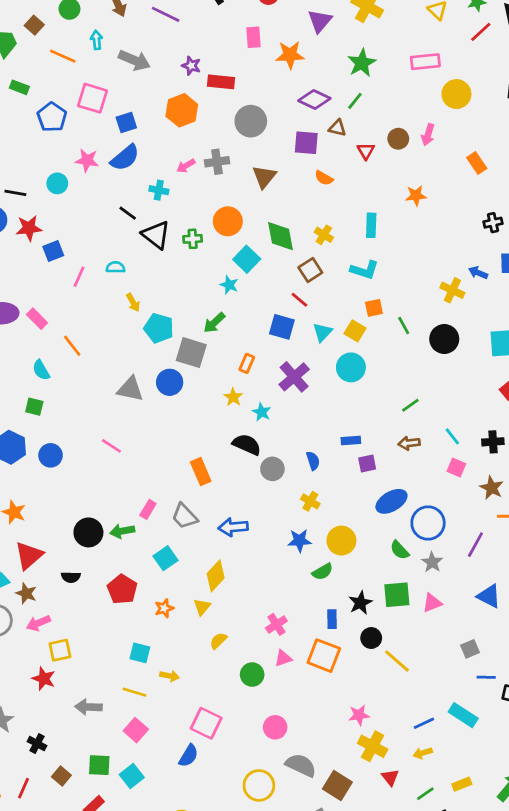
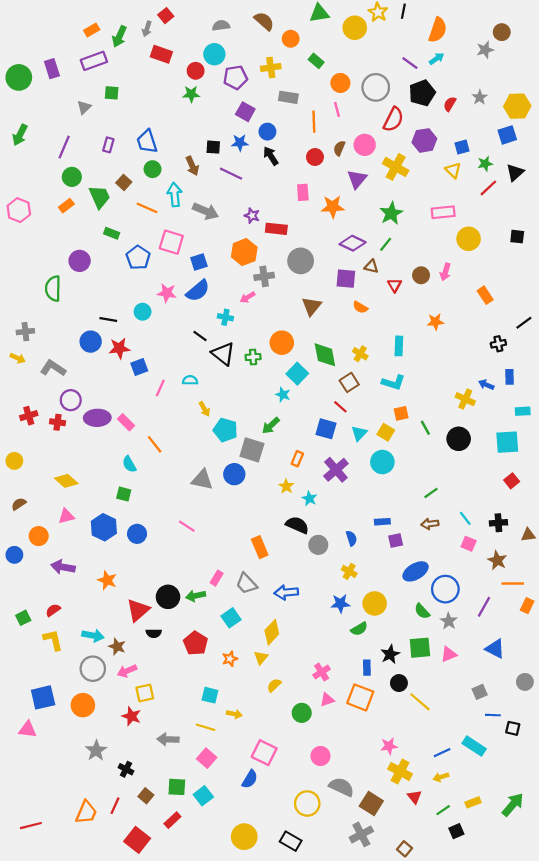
cyan arrow: (97, 40) -> (175, 195), size x1.5
gray cross: (217, 162) -> (264, 276), moved
red triangle: (29, 555) -> (138, 610), moved

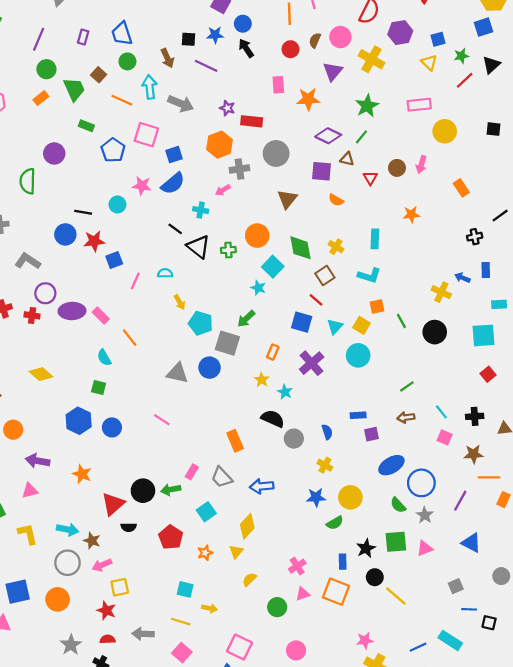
pink triangle: (66, 516) -> (30, 491), moved
brown star: (497, 560) -> (474, 454), turned -30
red semicircle: (53, 610) -> (107, 639), moved, turned 32

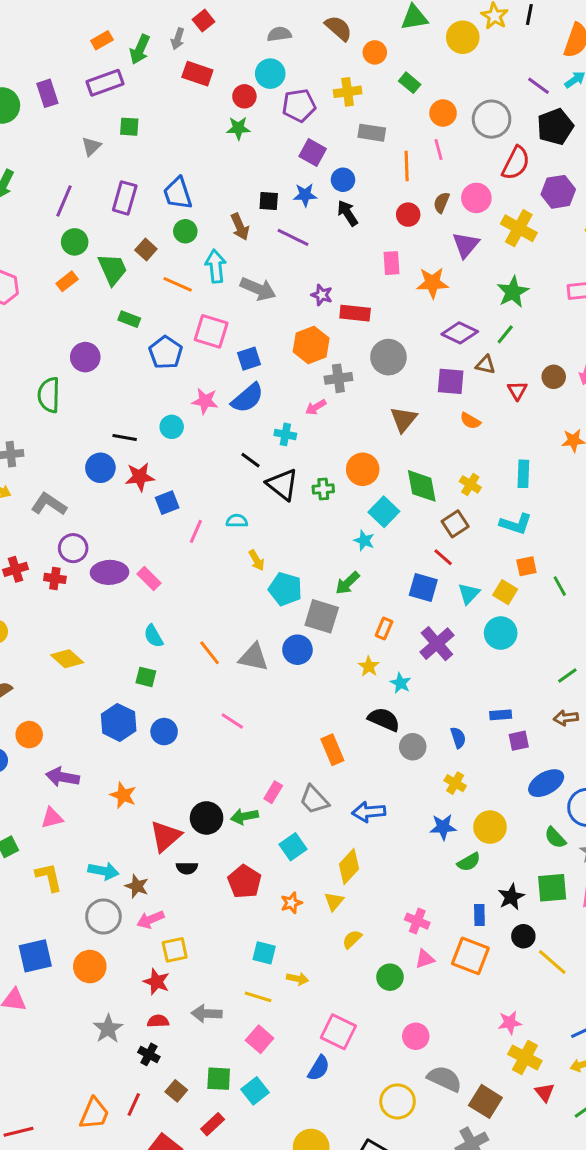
purple rectangle: (83, 37) -> (125, 198), size x1.5
orange line: (130, 338) -> (210, 653), moved
pink cross: (297, 566) -> (417, 921), turned -35

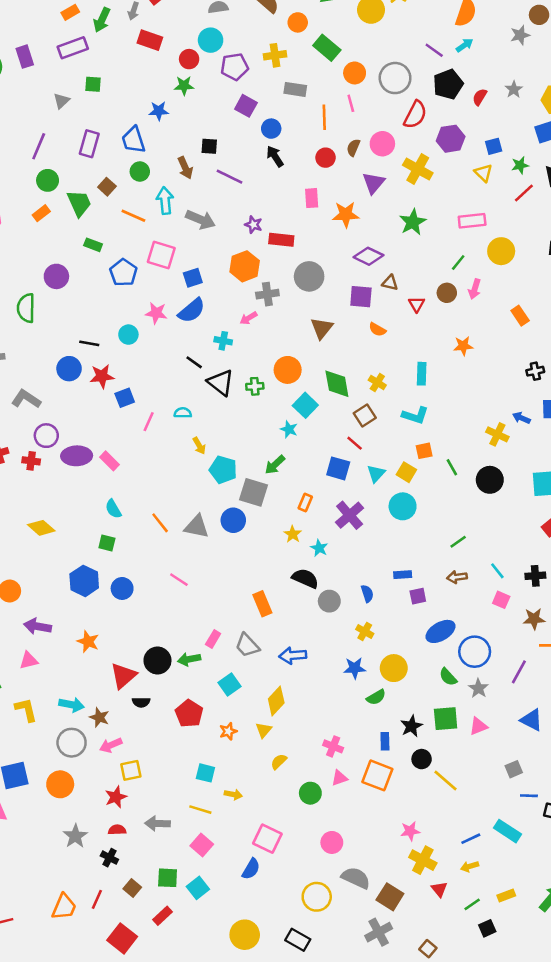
green rectangle: (410, 83) -> (327, 48), size x1.5
blue star: (305, 195) -> (159, 111), moved
green line: (505, 334) -> (458, 263), moved
red star: (156, 982) -> (116, 797), turned 30

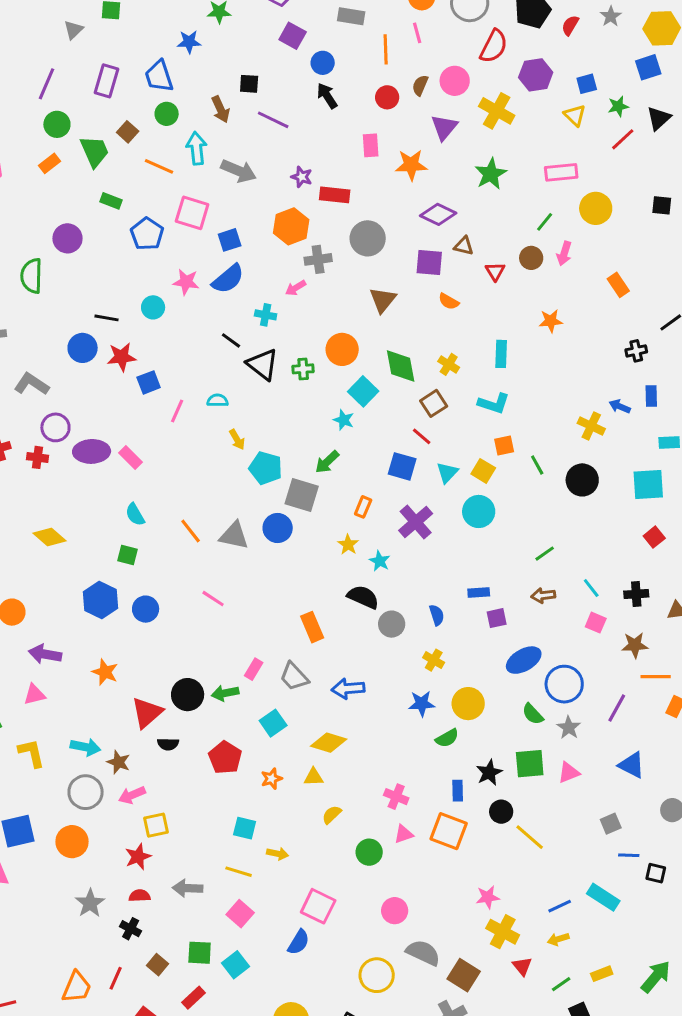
yellow diamond: (276, 701) -> (329, 743), turned 64
yellow triangle: (264, 730) -> (314, 777), turned 48

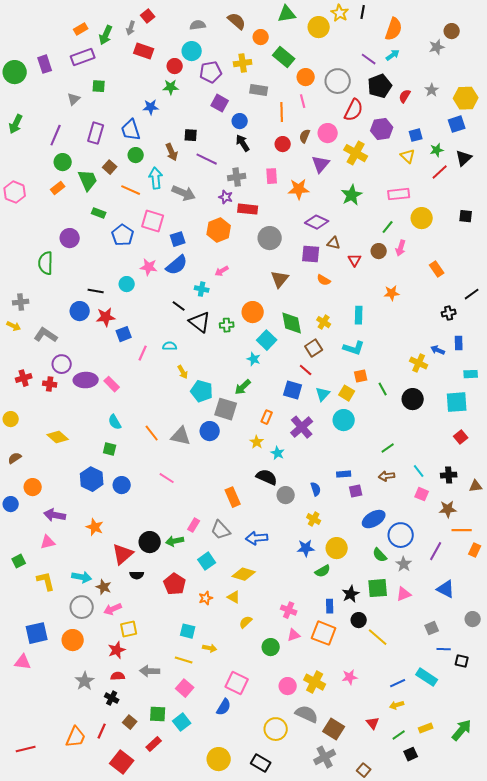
gray cross: (318, 259) -> (237, 177), moved
yellow triangle: (314, 777) -> (234, 597), turned 32
yellow cross: (503, 932) -> (315, 682), moved

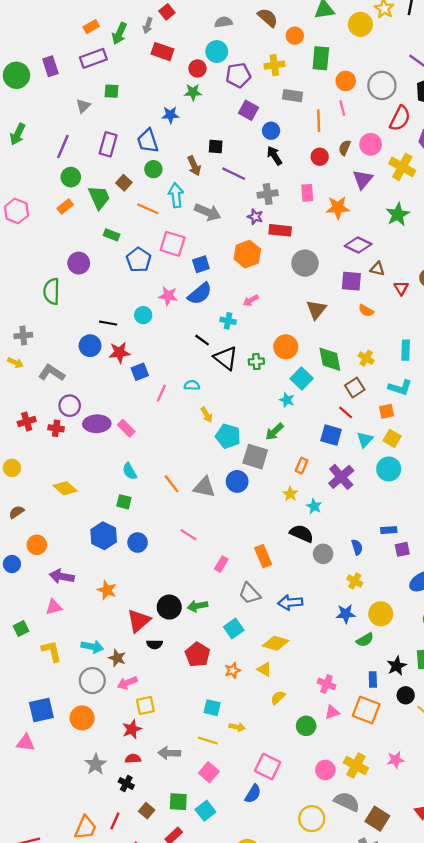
green rectangle: (284, 57) -> (321, 58), turned 55
orange square: (361, 376) -> (386, 411), moved
pink rectangle: (194, 525) -> (221, 564), moved

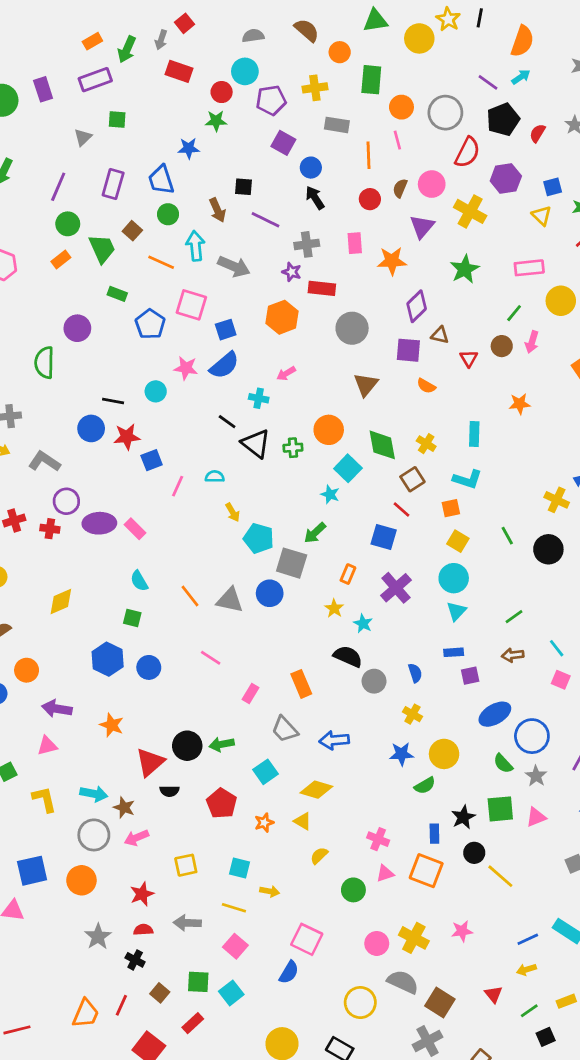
purple diamond: (358, 245) -> (417, 306), turned -70
cyan triangle: (365, 440) -> (456, 611), moved
yellow diamond: (65, 488) -> (61, 602), turned -65
yellow square: (145, 705) -> (186, 865), moved

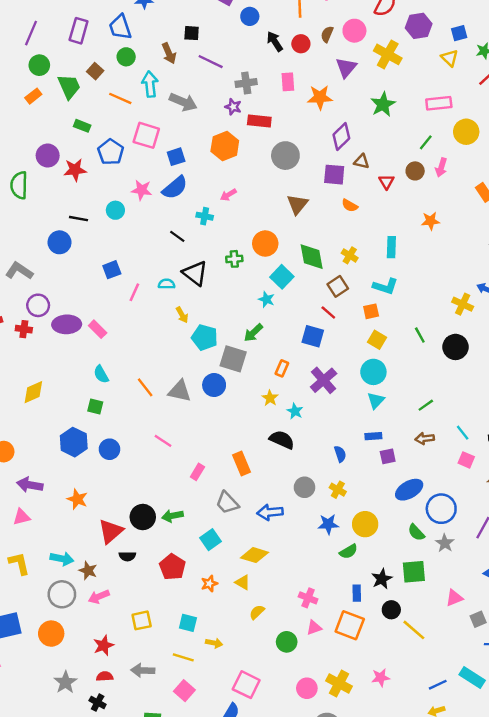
black arrow: (315, 198) -> (275, 41), moved
red star: (127, 437) -> (75, 170), moved
black triangle: (256, 444) -> (195, 273), moved
gray circle: (374, 681) -> (304, 487), moved
pink triangle: (536, 817) -> (454, 598), moved

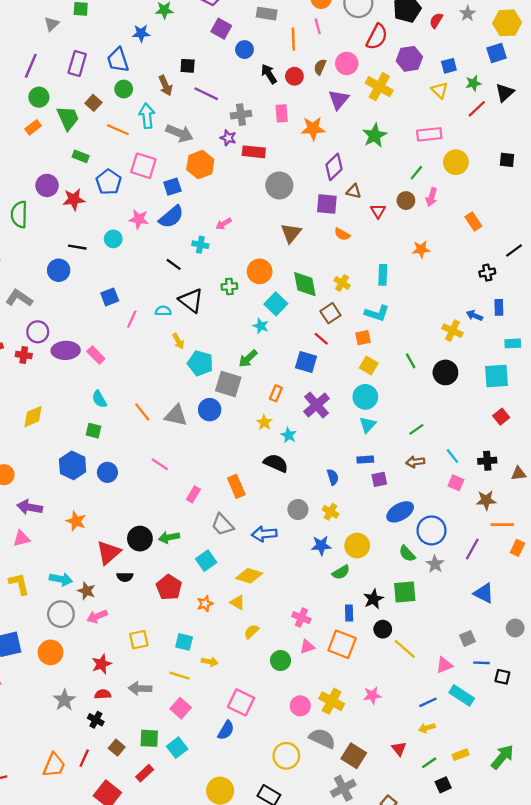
orange hexagon: (225, 146) -> (200, 165), moved
pink triangle: (454, 598) -> (444, 665), moved

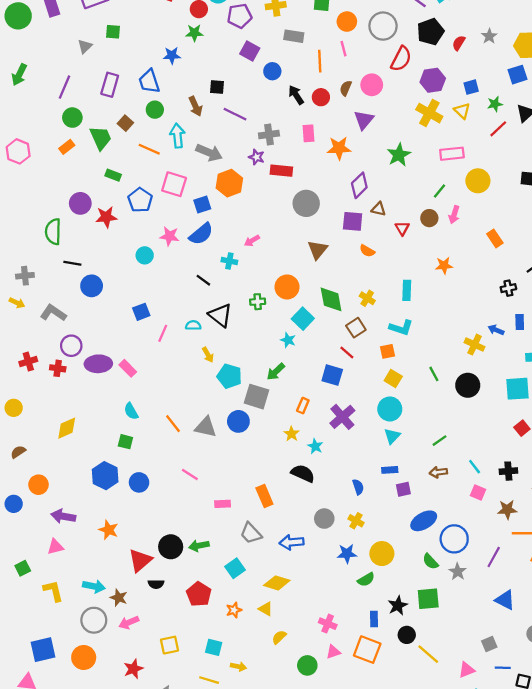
yellow cross: (379, 87) -> (429, 113), moved
black line: (77, 247) -> (72, 263), moved
pink rectangle: (193, 494) -> (223, 504), turned 56

